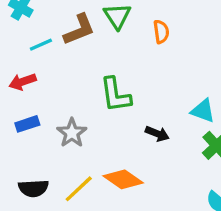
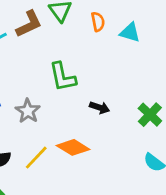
cyan triangle: (203, 111) -> (130, 33), moved

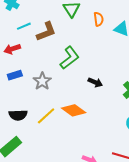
brown L-shape: (29, 24) -> (46, 32), moved
green L-shape: (63, 77) -> (70, 58), turned -120

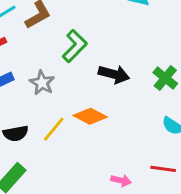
black arrow: (95, 82) -> (114, 74), size x1.5

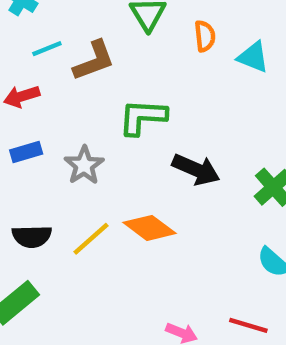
green L-shape: (75, 46) -> (143, 117), turned -140

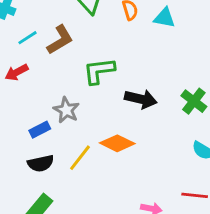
blue rectangle: (26, 152) -> (40, 130), moved

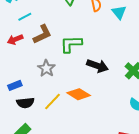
cyan triangle: (164, 18) -> (119, 12), turned 35
brown L-shape: (60, 40) -> (42, 34), moved
blue rectangle: (40, 130) -> (15, 85), moved

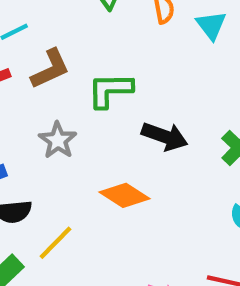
yellow line: (52, 102) -> (56, 243), moved

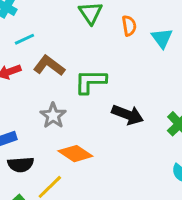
brown L-shape: (50, 69) -> (49, 66), turned -120
orange diamond: (125, 195) -> (75, 154), moved

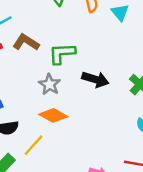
gray star: (53, 116) -> (50, 84), moved

